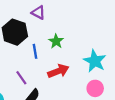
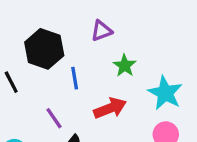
purple triangle: (38, 13) -> (101, 31), moved, turned -48
green star: (56, 41) -> (125, 66), moved

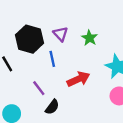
purple triangle: (101, 31) -> (61, 34), moved, turned -49
green star: (125, 66) -> (89, 38), moved

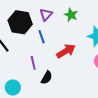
purple triangle: (61, 34) -> (46, 15), turned 32
purple line: (39, 88) -> (33, 63), turned 32

